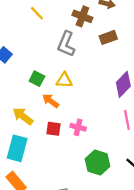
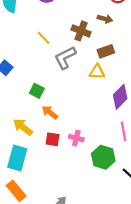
yellow line: (37, 13) -> (44, 38), moved
gray L-shape: (66, 44) -> (65, 58), turned 40
yellow triangle: (64, 80) -> (97, 72), moved
green hexagon: (98, 163) -> (103, 157), moved

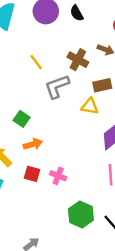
orange arrow: (50, 112) -> (33, 144), turned 119
green hexagon: (103, 157) -> (81, 214), moved

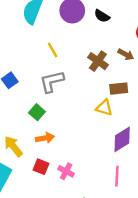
black semicircle: (77, 13) -> (102, 16), turned -35
yellow line: (36, 62) -> (53, 50), moved
gray L-shape: (57, 86) -> (52, 82), moved

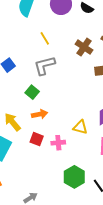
yellow triangle: (104, 108) -> (80, 127), moved
pink cross: (66, 171) -> (58, 143), turned -32

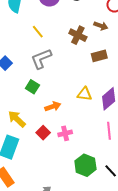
orange arrow: (40, 114) -> (53, 107), moved
yellow triangle: (80, 127) -> (85, 94), moved
red square: (37, 139) -> (43, 133), turned 32

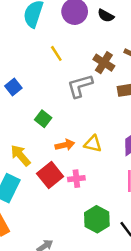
gray L-shape: (41, 59) -> (80, 86), moved
yellow triangle: (85, 94) -> (93, 144), moved
red square: (43, 133) -> (50, 175), size x1.5

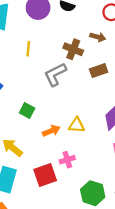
yellow line: (56, 53) -> (28, 49), turned 48
red square: (50, 175) -> (45, 175), moved, turned 30

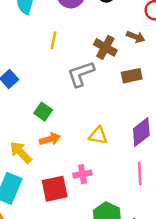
orange arrow: (51, 131) -> (50, 139), moved

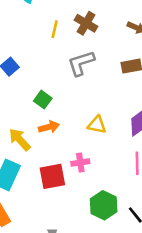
brown cross: (105, 47) -> (86, 23), moved

